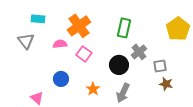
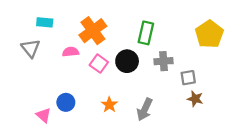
gray cross: (139, 52) -> (163, 61), turned 35
black circle: (119, 65) -> (127, 61), moved
blue circle: (61, 79) -> (66, 102), moved

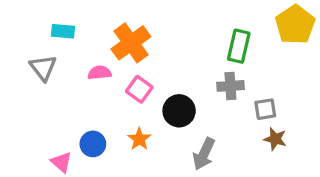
green rectangle: (146, 33) -> (239, 46), moved
yellow pentagon: (209, 34) -> (295, 25), moved
black circle: (127, 61) -> (179, 111), moved
orange star: (109, 105) -> (139, 139), moved

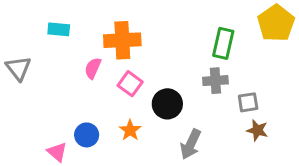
orange cross: (131, 43) -> (122, 40), turned 33
gray triangle: (43, 68) -> (18, 68), moved
pink semicircle: (99, 73) -> (93, 68), turned -60

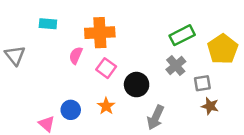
yellow pentagon: (276, 23) -> (223, 49), moved
green rectangle: (223, 43) -> (182, 35), turned 50
gray cross: (215, 81) -> (176, 66), turned -36

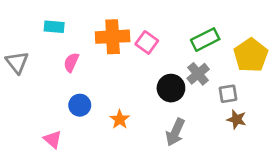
pink semicircle: (76, 55) -> (71, 62), moved
pink square: (106, 68) -> (147, 42), moved
black circle: (137, 85) -> (171, 88), moved
blue circle: (71, 110) -> (80, 105), moved

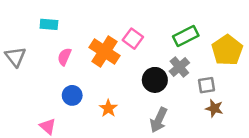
orange cross: (113, 37) -> (104, 52), moved, turned 36

